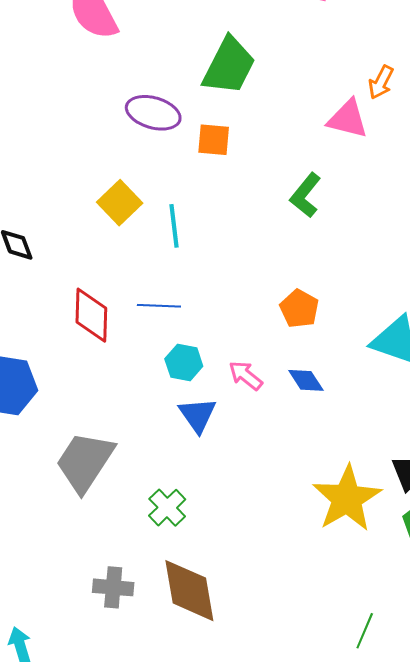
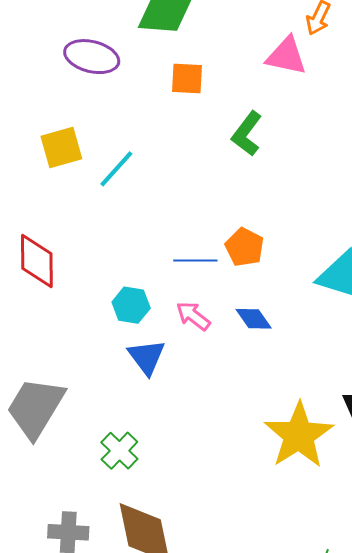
orange square: (214, 140) -> (187, 79), moved
yellow square: (120, 203) -> (61, 148), turned 30
cyan line: (174, 226) -> (116, 169), turned 51
blue line: (159, 306) -> (195, 260), moved

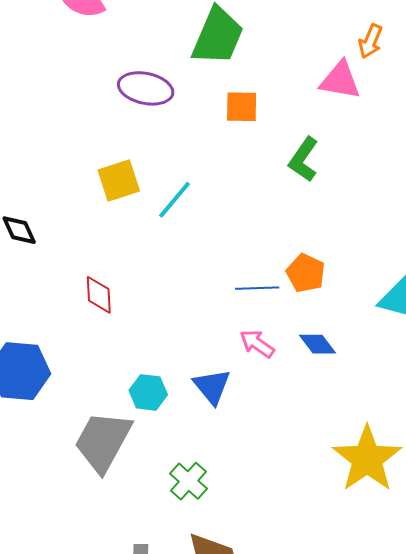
red diamond: (37, 261) -> (99, 295), size x0.7
cyan hexagon: (131, 305) -> (148, 392), moved

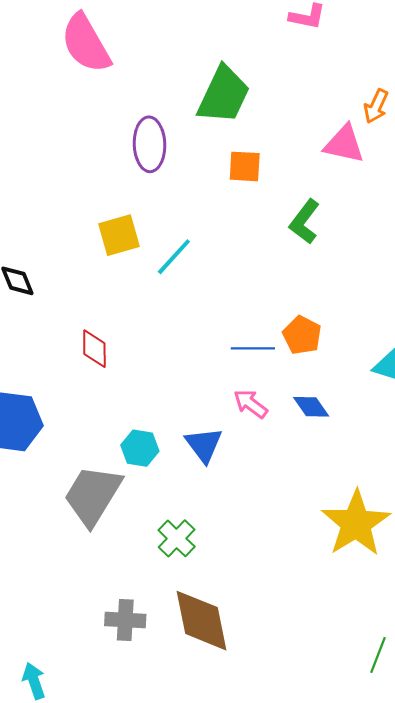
purple ellipse: (146, 88) -> (149, 144), turned 74

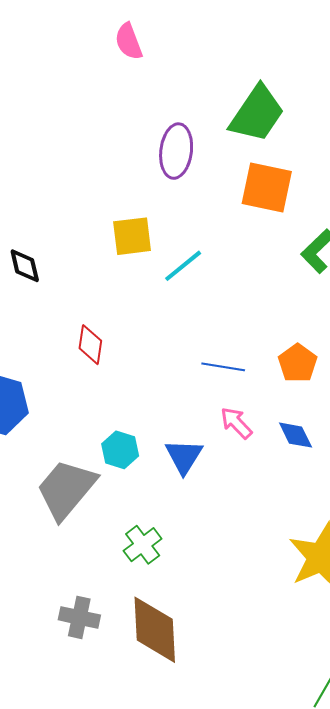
pink semicircle: (86, 43) -> (129, 41), size x0.6
orange square: (245, 166) -> (267, 187), size x1.5
blue line: (253, 348) -> (223, 367), moved

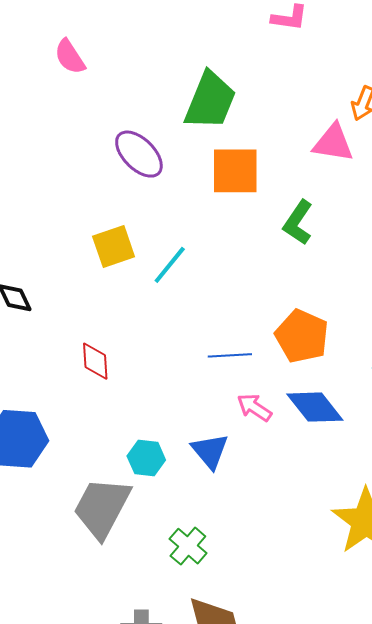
purple ellipse: (176, 151) -> (139, 154), turned -40
orange pentagon: (298, 363) -> (302, 336), size x1.4
blue diamond: (296, 435) -> (315, 407), size x1.5

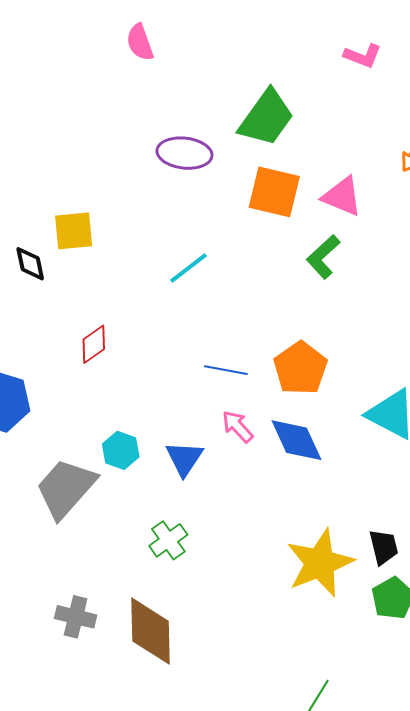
pink triangle: (333, 143) -> (342, 196), moved
purple ellipse: (139, 154) -> (184, 153), turned -52
yellow square: (114, 246) -> (74, 231), moved
red diamond: (95, 361) -> (94, 344), turned 45
green cross: (188, 546) -> (168, 540), moved

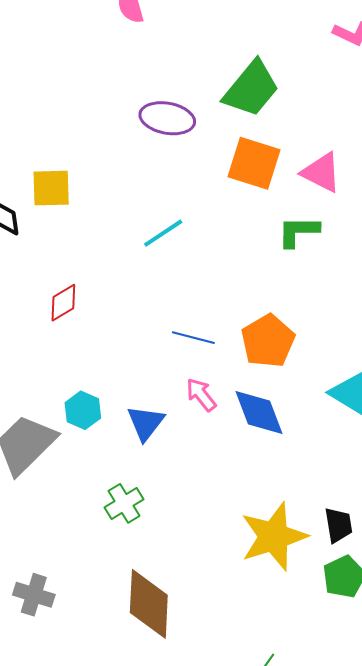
green L-shape: (323, 257) -> (298, 231), turned 39
gray cross: (76, 617) -> (34, 595), moved
brown diamond: (151, 631) -> (149, 604), moved

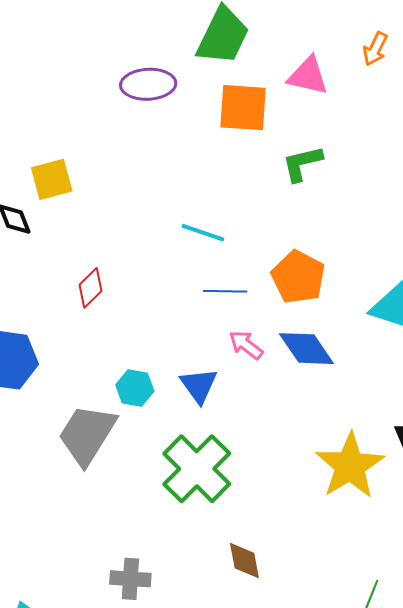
pink triangle: (321, 172) -> (308, 76), moved
cyan line: (163, 233) -> (203, 233), moved, turned 66
green cross: (124, 503) -> (197, 469), size x1.8
brown diamond: (149, 604) -> (244, 561), size x0.6

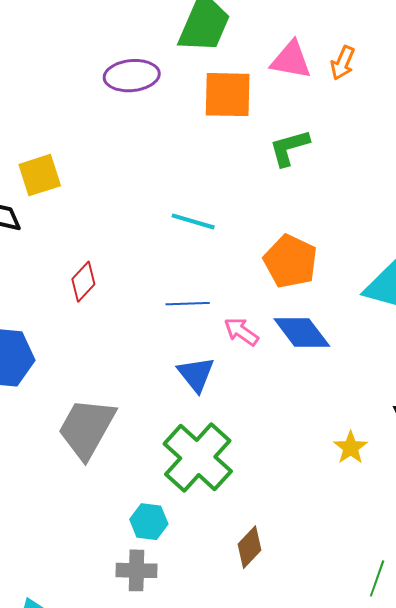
orange arrow: (375, 49) -> (343, 63), moved
blue line: (225, 291) -> (188, 304), moved
cyan hexagon: (135, 388) -> (149, 522), moved
yellow star: (350, 466) -> (351, 448), size x0.5
brown diamond: (244, 561) -> (250, 547), turned 57

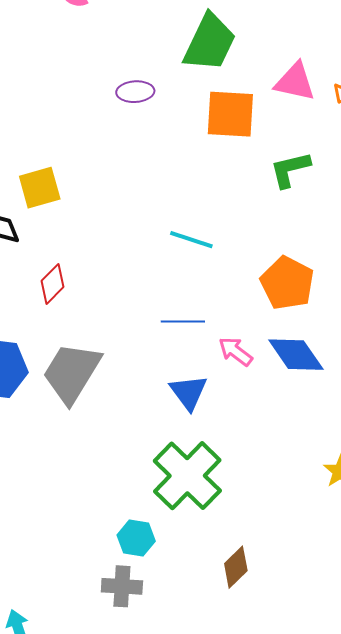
purple ellipse: (132, 76) -> (135, 92), size x0.7
red diamond: (83, 282) -> (52, 284), moved
gray trapezoid: (87, 428) -> (72, 373), moved

